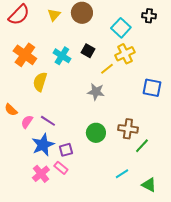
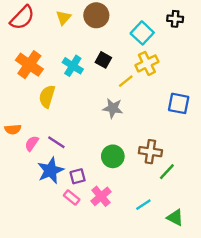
orange semicircle: (11, 110) -> (13, 129), turned -48
pink cross: (41, 174) -> (101, 196), moved

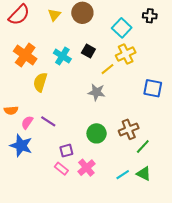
brown cross: (150, 152) -> (129, 129), turned -30
blue star: (50, 170) -> (21, 146), moved, turned -30
green triangle: (175, 217) -> (144, 174), moved

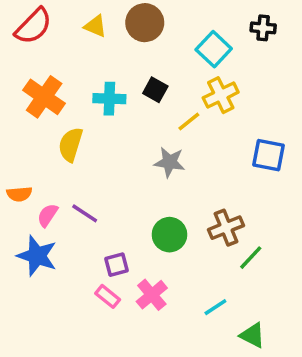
yellow triangle: (54, 15) -> (95, 26), turned -48
cyan cross: (62, 56) -> (109, 99), turned -30
green triangle: (144, 174) -> (253, 335), moved

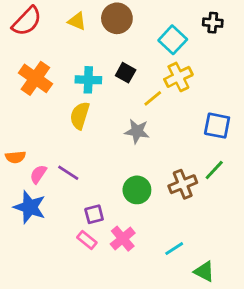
yellow semicircle: (71, 145) -> (80, 116), moved
green line: (251, 258) -> (214, 170), moved

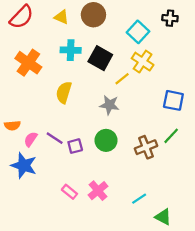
black square: (126, 73) -> (100, 58), size x1.5
yellow cross: (178, 77) -> (143, 62), turned -30
cyan cross: (88, 80) -> (71, 50), moved
green circle: (137, 190) -> (106, 140), moved
purple square: (94, 214) -> (75, 146), moved

